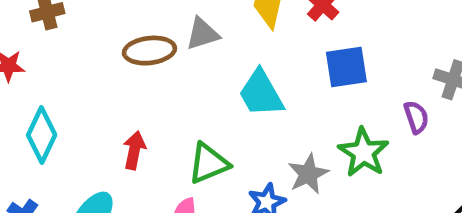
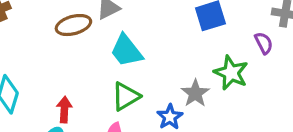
cyan trapezoid: (261, 93) -> (126, 51), moved
red arrow: (134, 150) -> (64, 110), moved

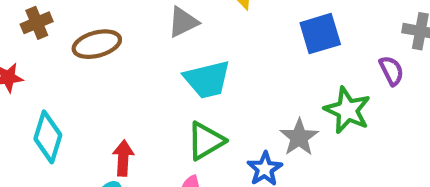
brown ellipse: (73, 25) -> (97, 44), moved
cyan trapezoid: (126, 51) -> (207, 79), turned -66

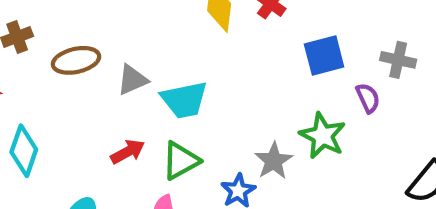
gray triangle: (183, 22) -> (132, 80), moved
blue square: (320, 34) -> (324, 55), moved
red arrow: (123, 158) -> (128, 152), moved, turned 56

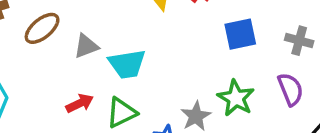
brown ellipse: (76, 60) -> (42, 28), turned -30
purple semicircle: (368, 98) -> (290, 89), moved, size x1.4

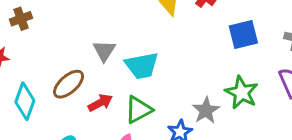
brown ellipse: (42, 28) -> (69, 84), moved
gray triangle: (86, 46) -> (104, 51), turned -35

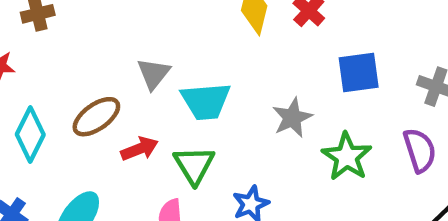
green triangle: (139, 110) -> (194, 165), turned -40
gray star: (206, 110) -> (292, 118), moved

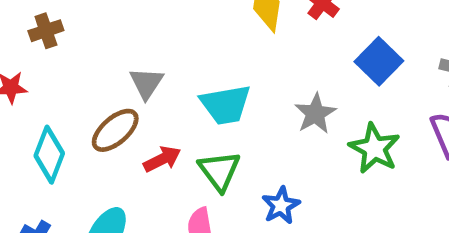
blue square: (359, 72) -> (379, 61), turned -33
gray triangle: (154, 74) -> (146, 83), moved

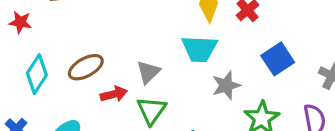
gray triangle: (146, 83) -> (148, 72), moved
cyan trapezoid: (226, 105) -> (199, 49), moved

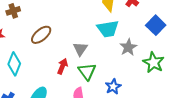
brown ellipse: (86, 67) -> (41, 35), moved
red arrow: (114, 94) -> (63, 66), turned -42

